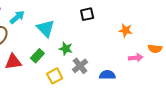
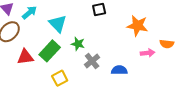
orange star: (126, 30) -> (137, 26), size x1.5
green rectangle: (37, 56) -> (50, 51), size x1.5
yellow square: (55, 76) -> (60, 78), moved

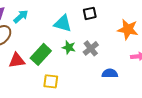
cyan triangle: (58, 24) -> (63, 23), moved, turned -30
gray cross: (92, 61) -> (91, 48), moved
yellow square: (60, 78) -> (51, 81), turned 35

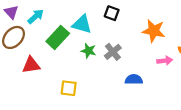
black square: (90, 13) -> (112, 13), turned 32
green rectangle: (41, 54) -> (58, 37), moved

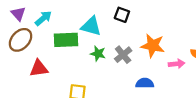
orange star: (154, 31) -> (153, 46), moved
green rectangle: (58, 37) -> (66, 40), turned 45

